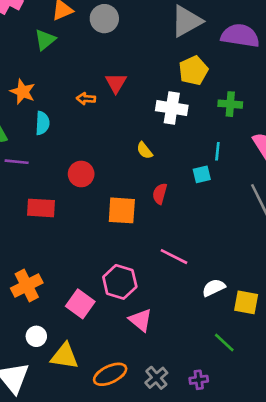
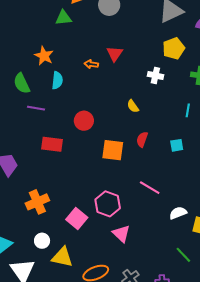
green triangle: (45, 40) -> (63, 18), turned 30
white cross: (172, 108) -> (155, 75), size x0.7
cyan square: (202, 174) -> (177, 145), moved

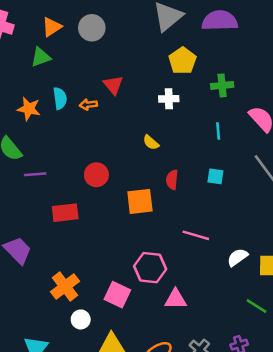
cyan semicircle: (57, 80) -> (60, 98), moved
cyan square: (177, 145) -> (215, 176), turned 32
pink triangle: (121, 234) -> (176, 299), turned -30
white circle: (42, 241) -> (81, 319), moved

